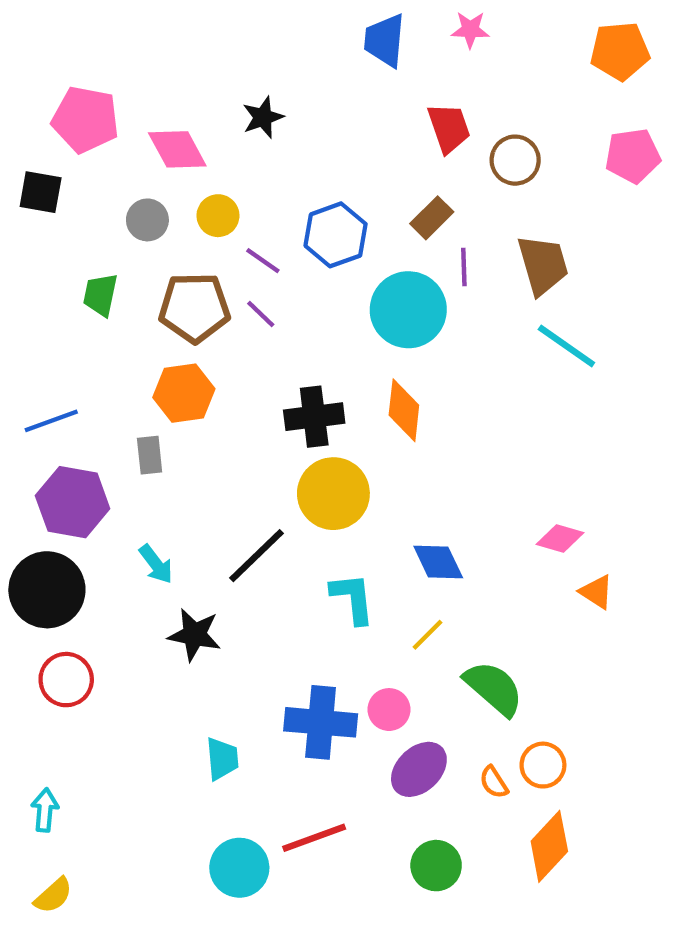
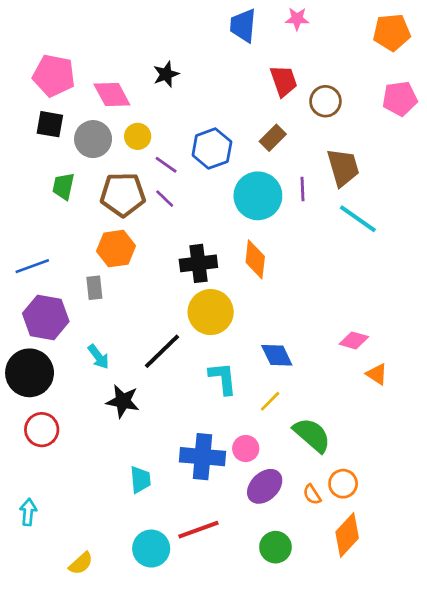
black square: (41, 192) -> (50, 124), moved
gray circle: (147, 220) -> (93, 139), size x1.4
purple line: (464, 267) -> (302, 189), moved
yellow semicircle: (53, 896) -> (81, 563), moved

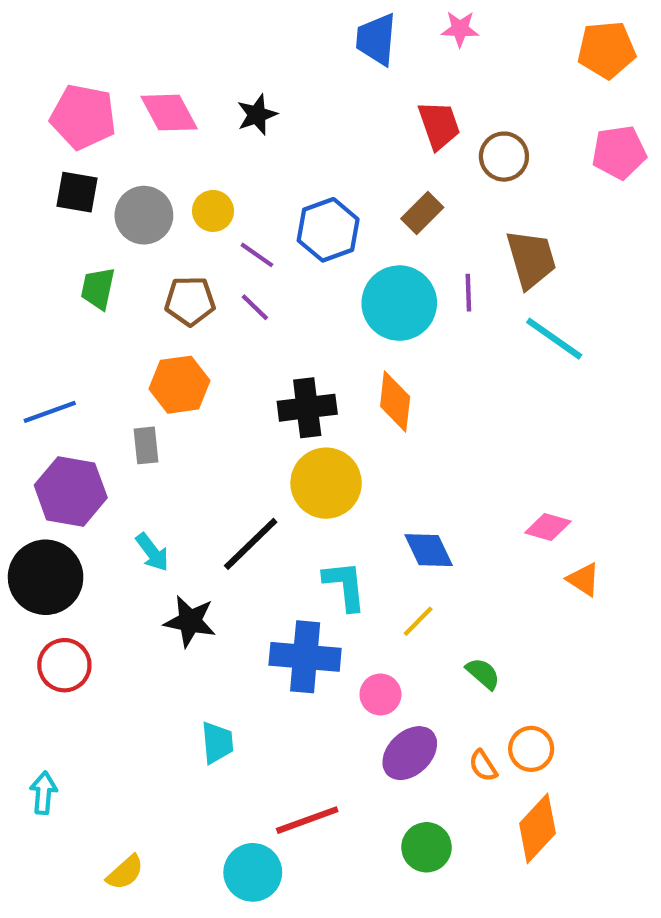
pink diamond: (112, 94) -> (169, 113), moved
brown pentagon: (123, 194) -> (190, 301), size x0.7
green semicircle: (312, 435) -> (483, 674), size x0.6
blue cross: (203, 457) -> (305, 657), moved
cyan circle: (151, 549) -> (253, 872), moved

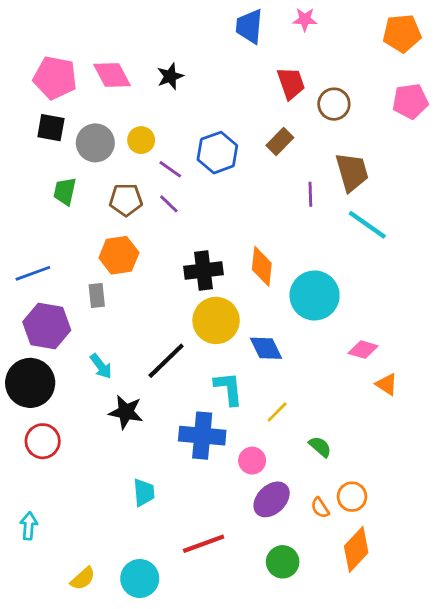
cyan circle: (399, 303) -> (315, 295), moved
blue diamond: (429, 550) -> (266, 348), moved
cyan circle: (253, 872) -> (140, 578), moved

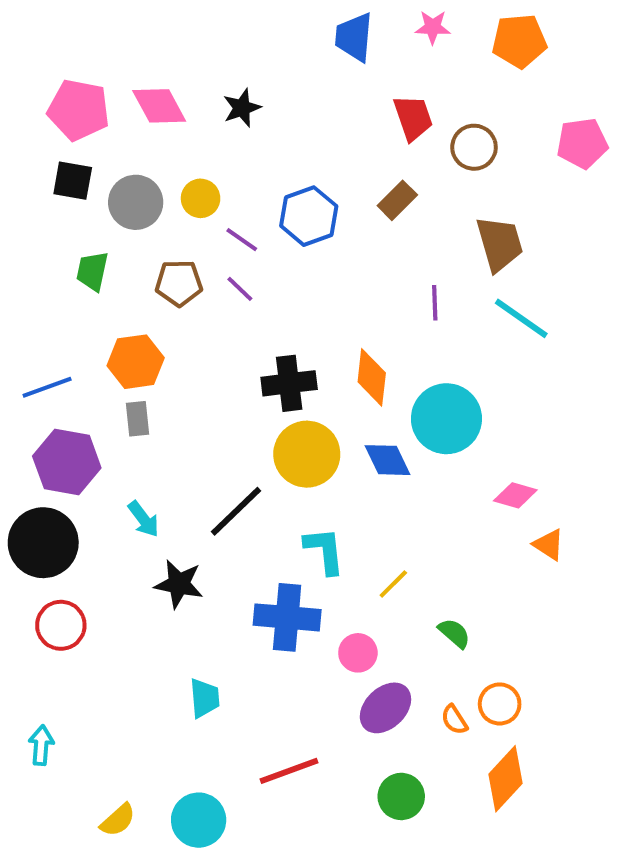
orange pentagon: (402, 33) -> (519, 41), moved
purple line: (310, 194) -> (435, 303), moved
orange hexagon: (119, 255) -> (136, 362), moved
blue diamond: (266, 348) -> (387, 460), moved

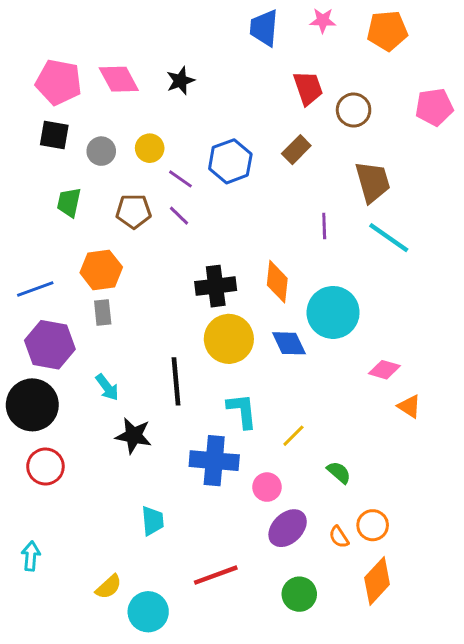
gray circle: (136, 202) -> (101, 151), size x0.7
black line: (236, 511) -> (176, 381), turned -51
yellow semicircle: (118, 820) -> (109, 587), moved

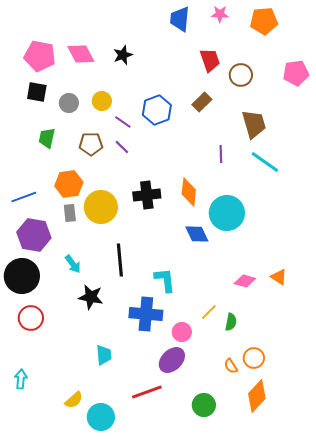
yellow circle: (229, 339) -> (101, 207), moved
pink diamond: (384, 370) -> (245, 281), moved
yellow line: (293, 436) -> (209, 312), moved
green semicircle: (339, 472) -> (231, 322), turned 60
purple ellipse: (288, 528) -> (172, 360), moved

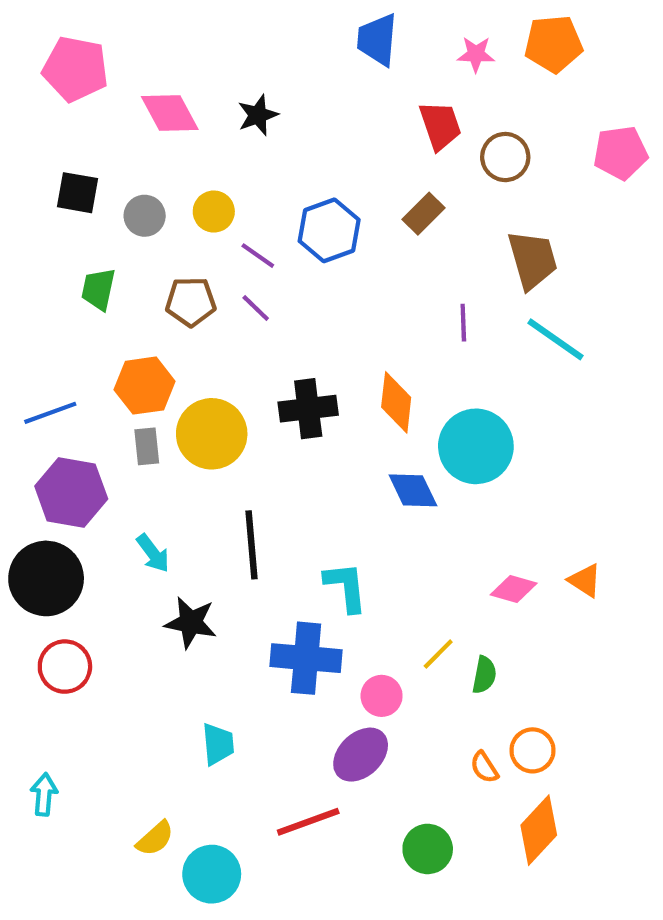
pink star: (220, 14) -> (476, 54), moved
pink pentagon: (40, 56) -> (75, 69), moved

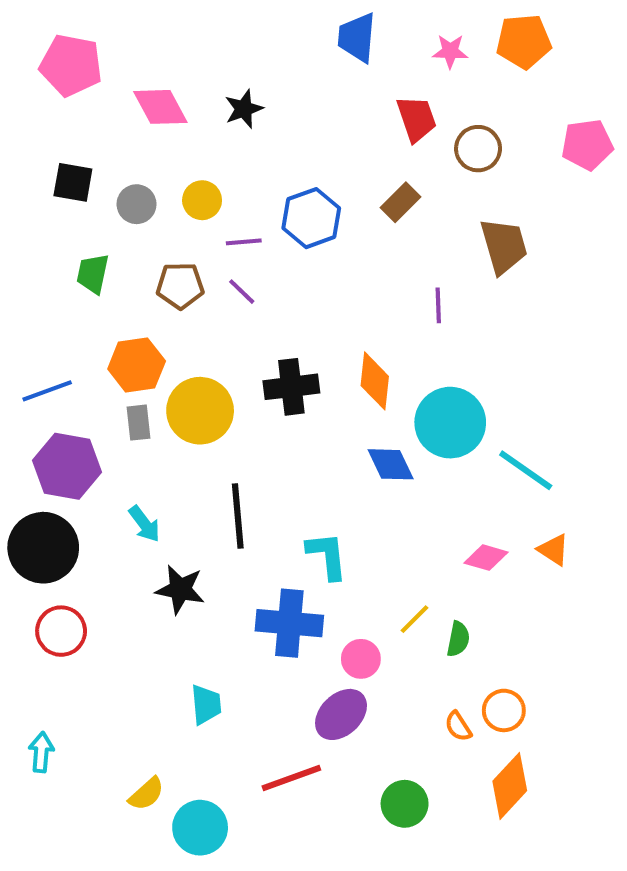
purple line: (258, 256) -> (244, 242), turned -40
cyan line: (556, 339) -> (526, 470), moved

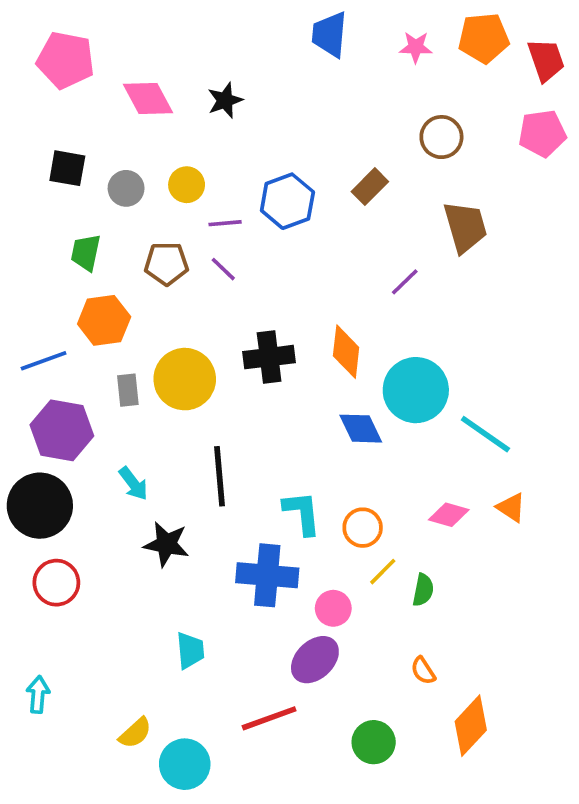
red trapezoid: (416, 119) -> (546, 60), moved
purple line: (438, 305) -> (405, 282), turned 48
orange hexagon: (137, 365) -> (104, 320), moved
orange circle: (504, 710) -> (363, 528), moved

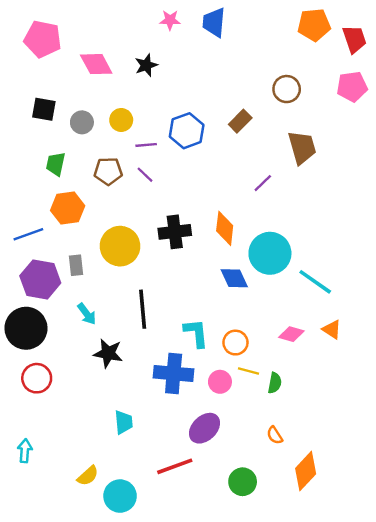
pink star: (416, 47) -> (170, 20), moved
gray rectangle: (128, 390) -> (76, 265), moved
yellow line: (383, 572) -> (249, 371), turned 60
pink circle: (333, 608) -> (220, 382), moved

